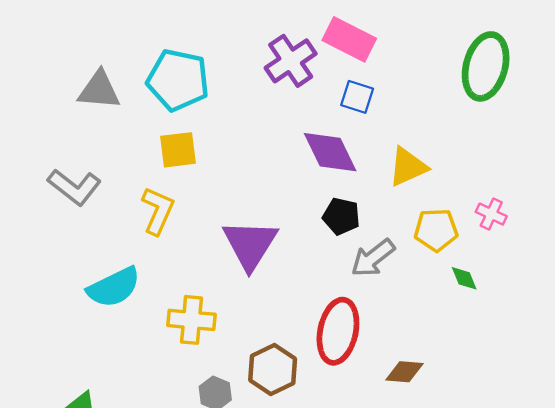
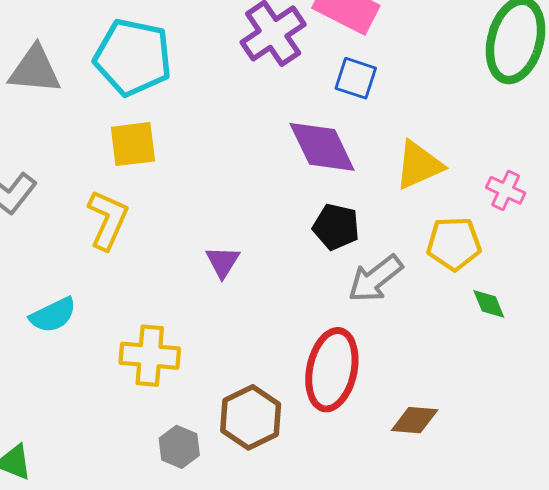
pink cross: (491, 214) -> (506, 190), moved
purple triangle: (250, 244) -> (223, 262), size x0.5
cyan semicircle: (114, 287) -> (53, 315), size x0.7

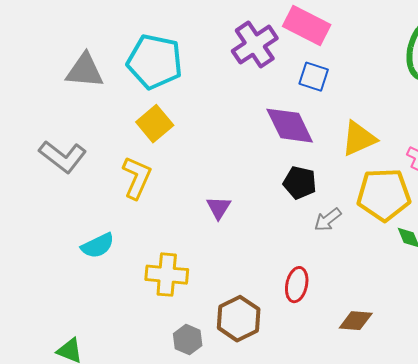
yellow square: (133, 144) -> (155, 124), turned -33
yellow pentagon: (454, 244) -> (384, 195), size x1.4
gray arrow: (375, 279) -> (328, 220), size x0.7
red ellipse: (332, 370) -> (297, 285), size x0.6

